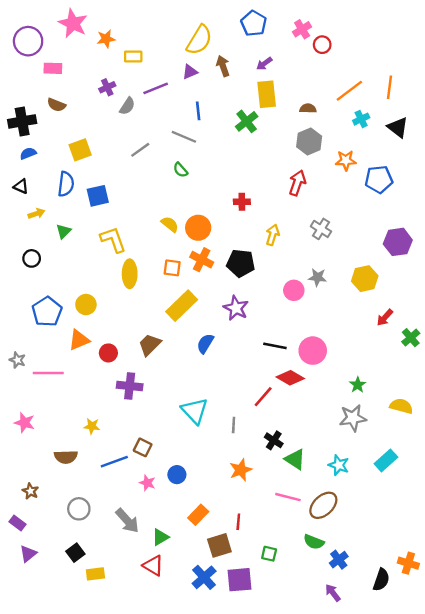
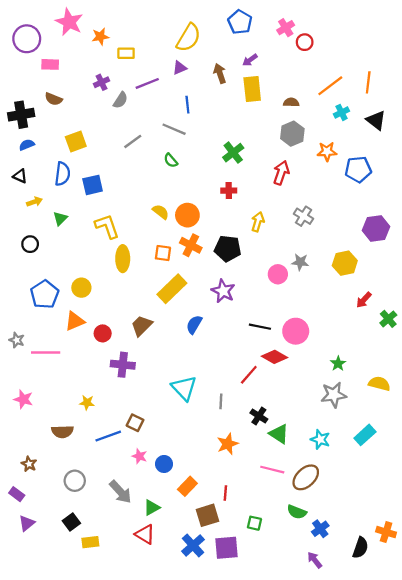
brown arrow: (223, 66) -> (220, 73), moved
green cross: (247, 121) -> (233, 153), moved
blue circle: (177, 475) -> (164, 464), moved

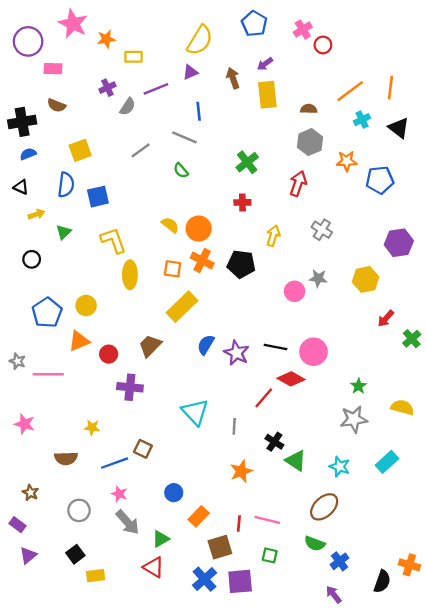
purple star: (223, 291) -> (237, 353), moved
pink star: (139, 456) -> (119, 494), moved
pink line: (272, 470) -> (267, 520), moved

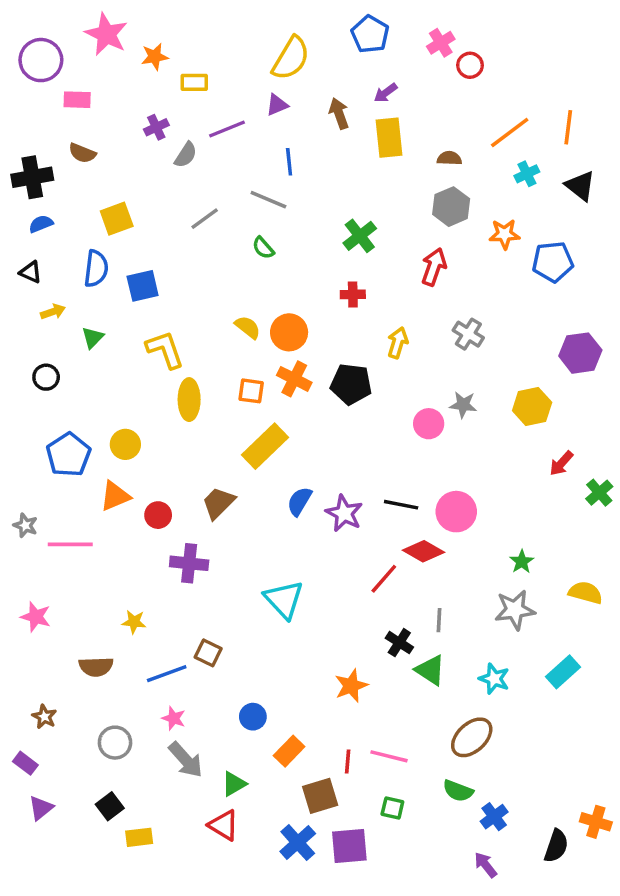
gray line: (234, 426) -> (439, 620), moved

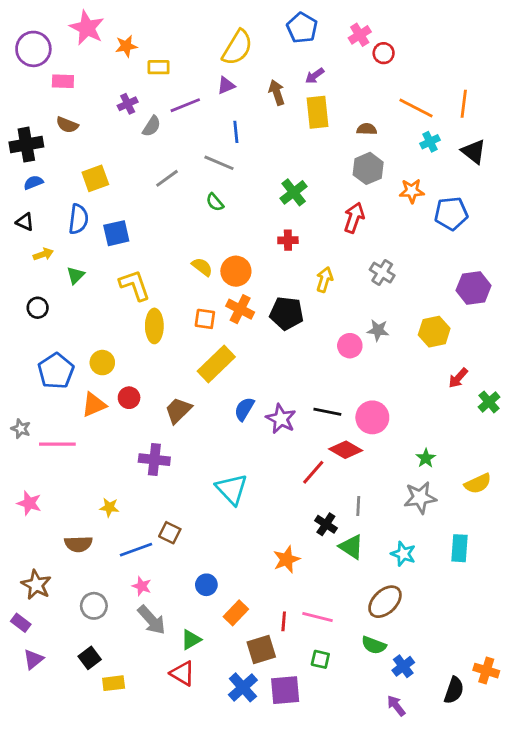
orange line: (510, 132) -> (416, 108), turned 64
red circle: (158, 515) -> (129, 398), moved
yellow semicircle: (585, 593) -> (478, 483), turned 140
cyan rectangle: (563, 672) -> (460, 548), turned -44
brown star: (44, 717) -> (36, 585), size x1.5

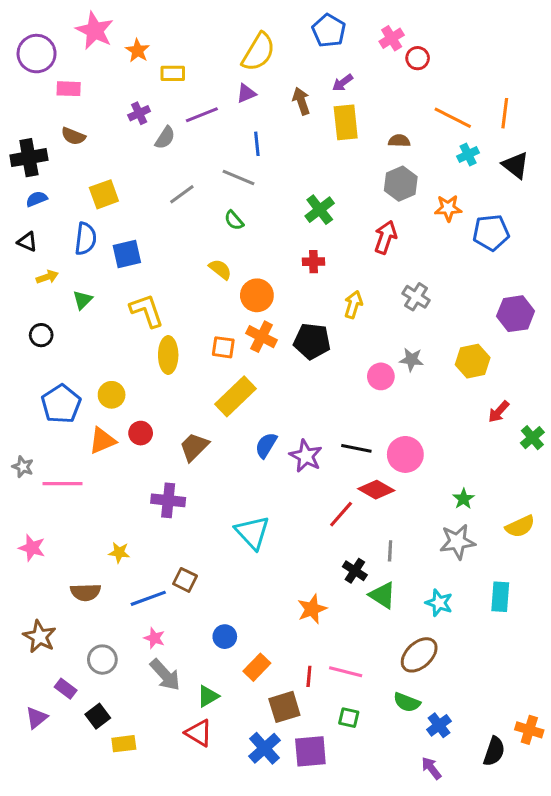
orange star: (126, 46) -> (138, 50), turned -30
yellow semicircle: (202, 267) -> (220, 269), moved
purple rectangle: (21, 623) -> (66, 689), moved

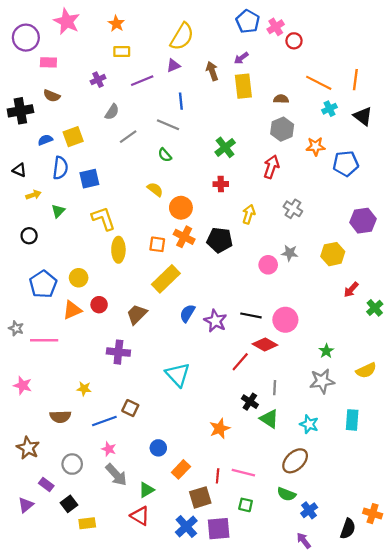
blue pentagon: (329, 31) -> (248, 21), moved
orange star: (138, 50) -> (116, 24), moved
gray semicircle: (165, 138) -> (112, 112), moved
blue semicircle: (37, 199) -> (45, 140), moved

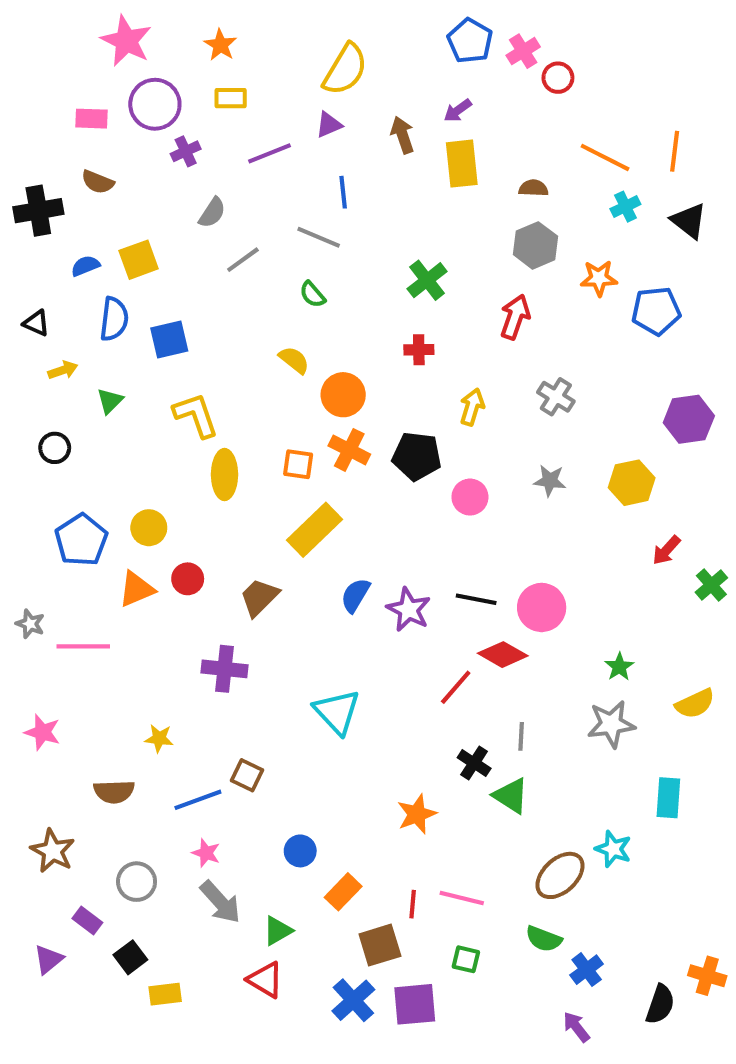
purple circle: (26, 38) -> (155, 104), moved
pink circle: (268, 265) -> (470, 497), moved
cyan star: (309, 424) -> (613, 849), moved

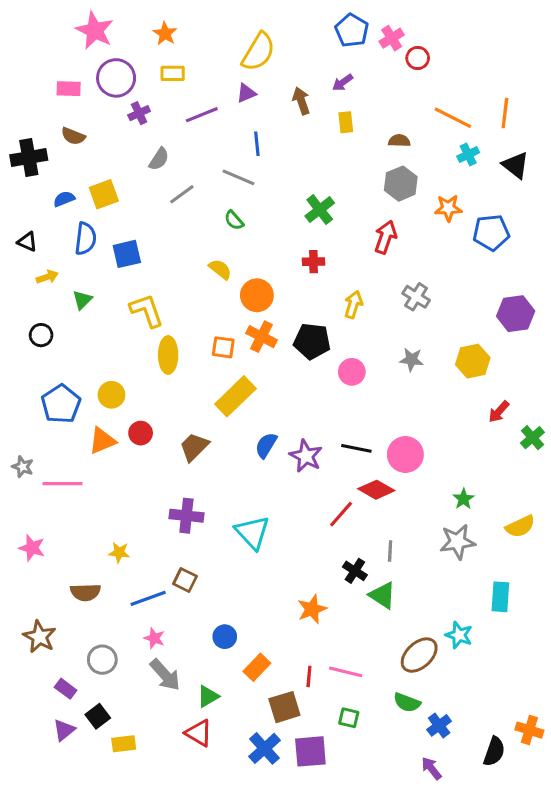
yellow rectangle: (462, 164) -> (346, 122), size x0.6
purple cross: (224, 669) -> (186, 516), moved
purple triangle: (49, 959) -> (64, 730), moved

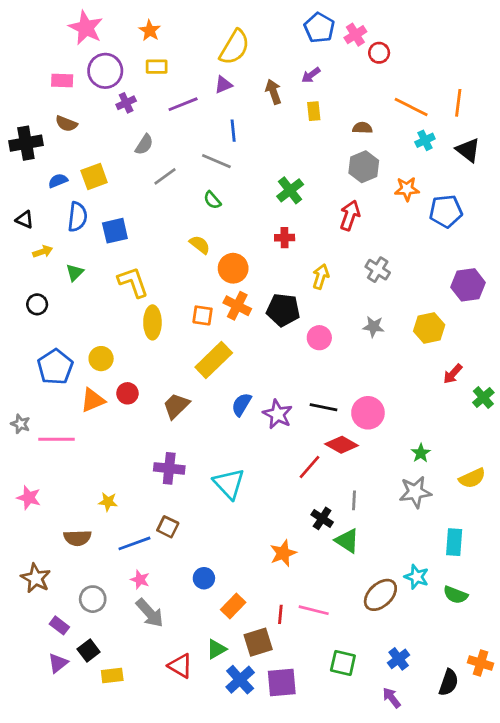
green triangle: (208, 696) -> (216, 649), moved
green semicircle: (407, 702) -> (456, 595), moved
green square: (349, 718) -> (343, 663), moved, size x1.4

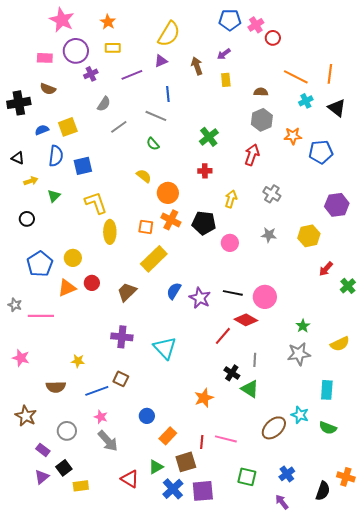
blue pentagon: (319, 28) -> (230, 20), turned -30

